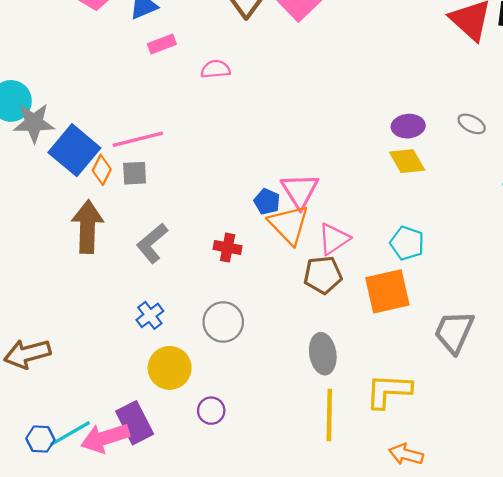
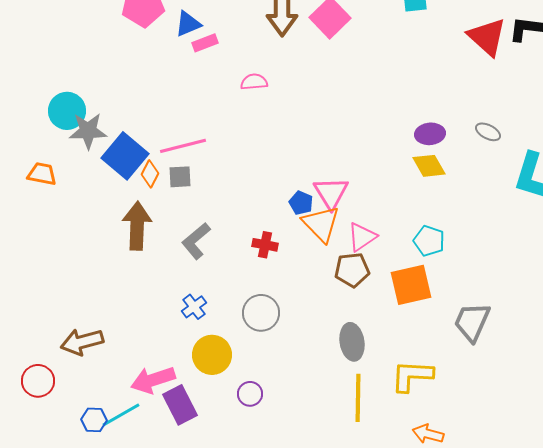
pink rectangle: (162, 44) -> (205, 43), moved
pink arrow: (105, 438) -> (153, 380), moved

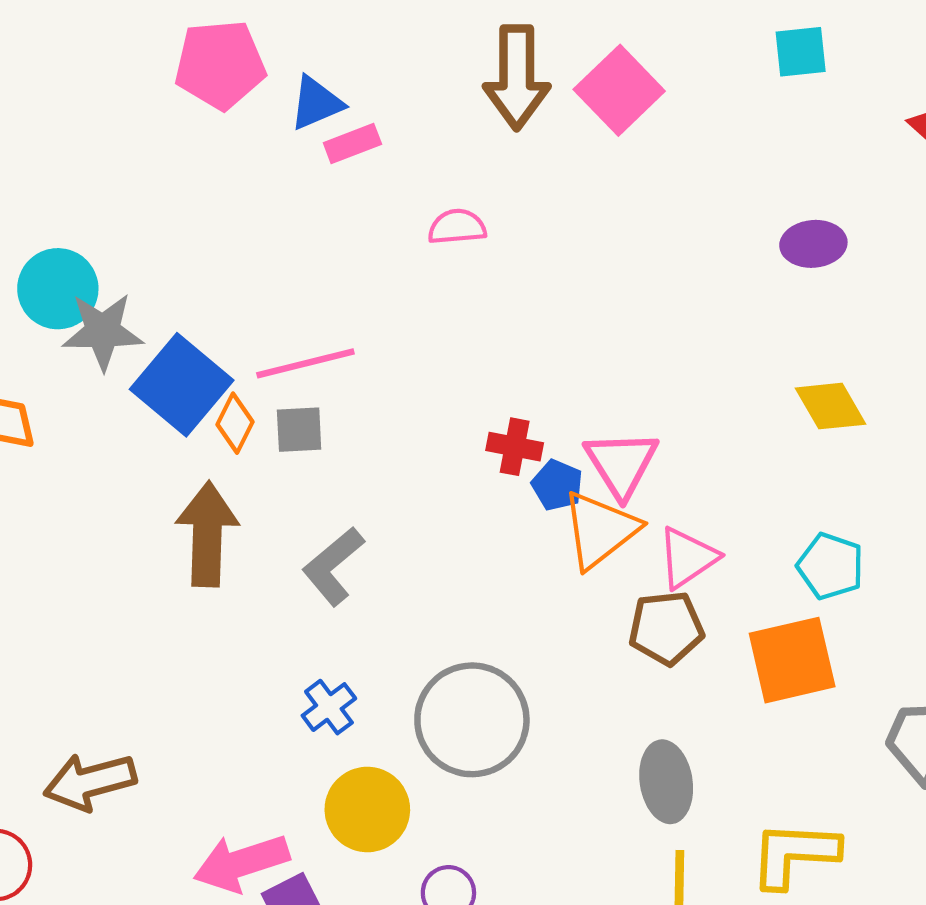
purple ellipse: (430, 134) -> (813, 244), moved
orange triangle: (321, 224) -> (600, 530), turned 36
red cross: (265, 245) -> (515, 447), moved
gray circle: (261, 313) -> (472, 720), size x1.4

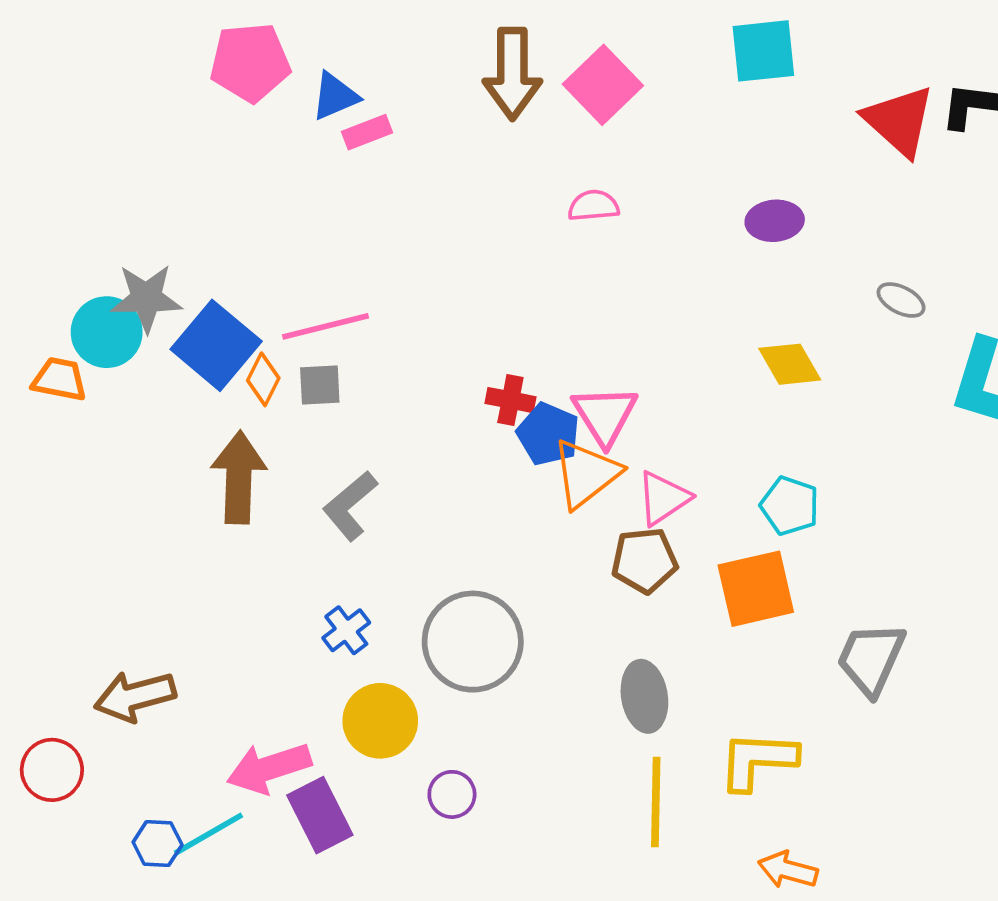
cyan square: (801, 52) -> (763, 51), size x1.4
pink semicircle: (457, 227) -> (593, 206), moved
cyan circle: (58, 289) -> (107, 332), moved
blue pentagon: (557, 485) -> (548, 434), size x1.4

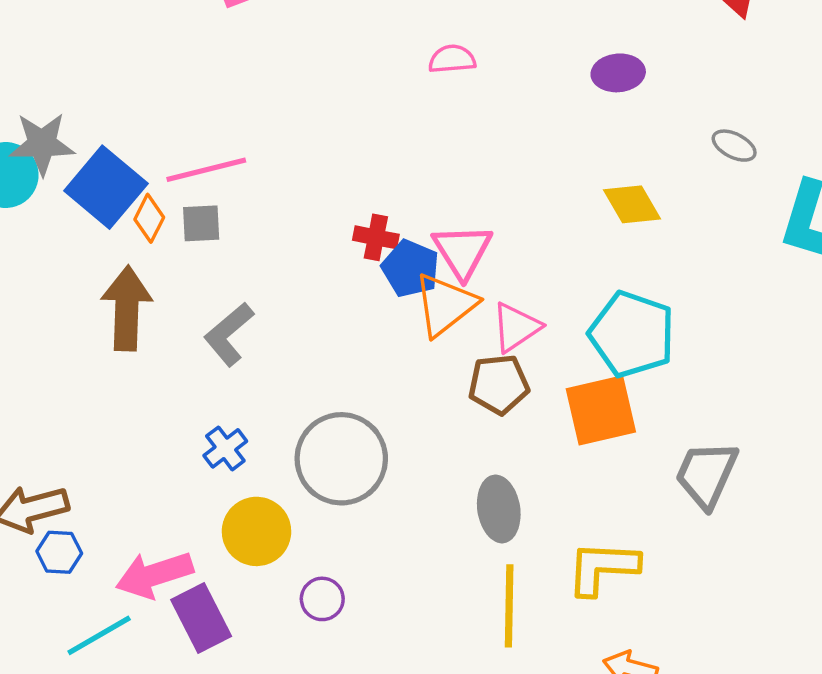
cyan pentagon: (790, 506) -> (632, 334), size x1.6
blue hexagon: (158, 843) -> (59, 552), moved

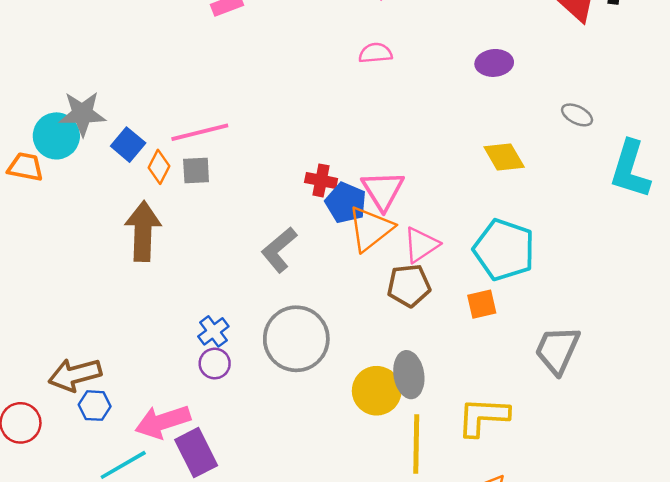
blue square: (106, 187) -> (128, 145), size x0.6
gray L-shape: (229, 334) -> (279, 250), moved
orange square: (601, 410) -> (482, 304), size x0.6
yellow circle: (256, 531) -> (377, 391), moved
purple circle: (322, 599) -> (215, 364), moved

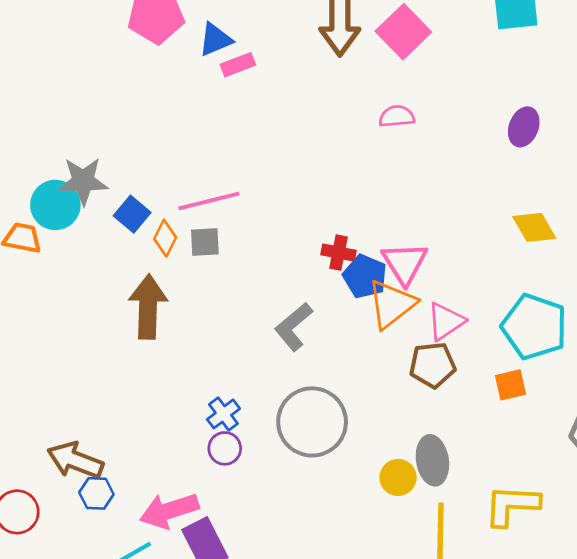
purple ellipse: (494, 63) -> (524, 127), turned -64
brown arrow: (75, 375) -> (75, 460), turned 36
yellow circle: (377, 391) -> (398, 477), size x0.7

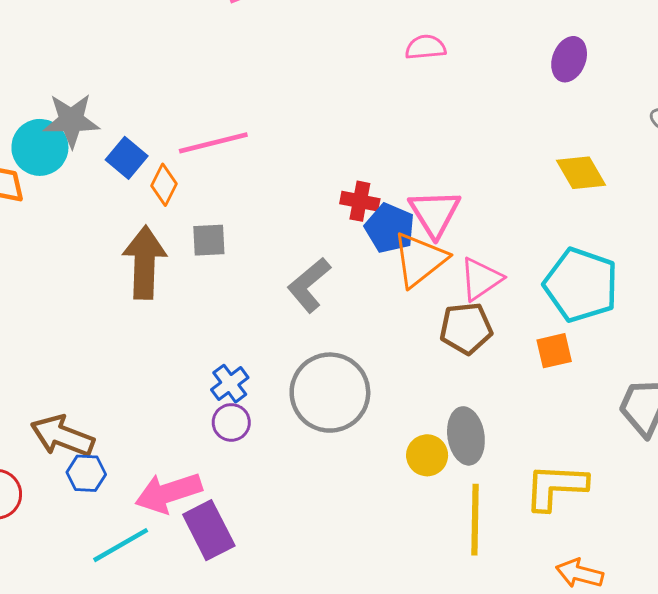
gray square: (205, 242) -> (209, 240), moved

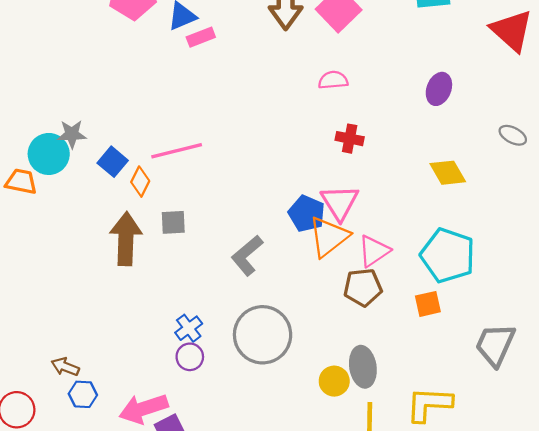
gray star: (71, 120) -> (72, 134), size x0.7
red cross: (360, 201) -> (350, 139), moved
brown arrow: (62, 436) -> (65, 367), size x0.6

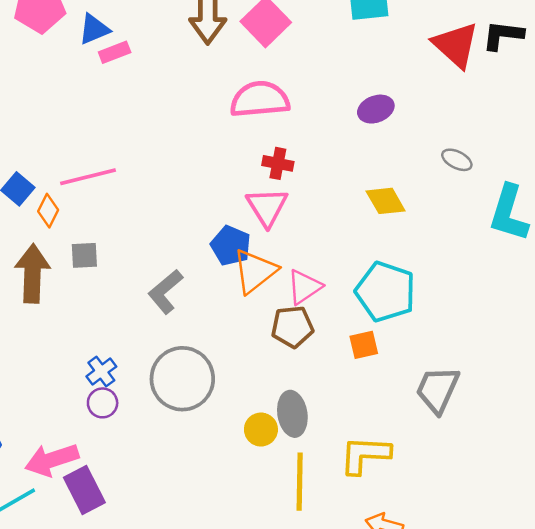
pink semicircle: (333, 80) -> (260, 99), size x1.8
purple ellipse: (439, 89) -> (376, 109), turned 48
pink triangle: (340, 202) -> (267, 207), moved

